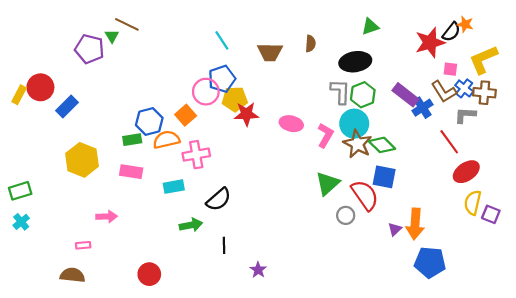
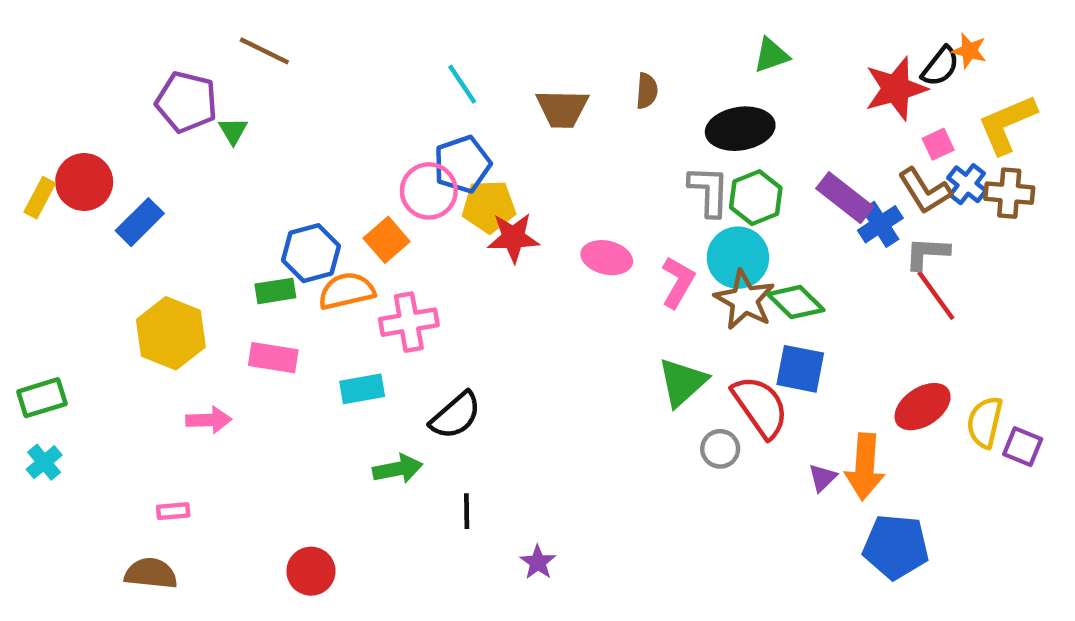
green triangle: (112, 36) -> (233, 131), moved
pink square: (450, 69) -> (938, 144), turned -32
gray L-shape: (465, 115) -> (927, 253), moved
red ellipse: (466, 172) -> (923, 407), moved
pink arrow: (107, 216) -> (209, 420), moved

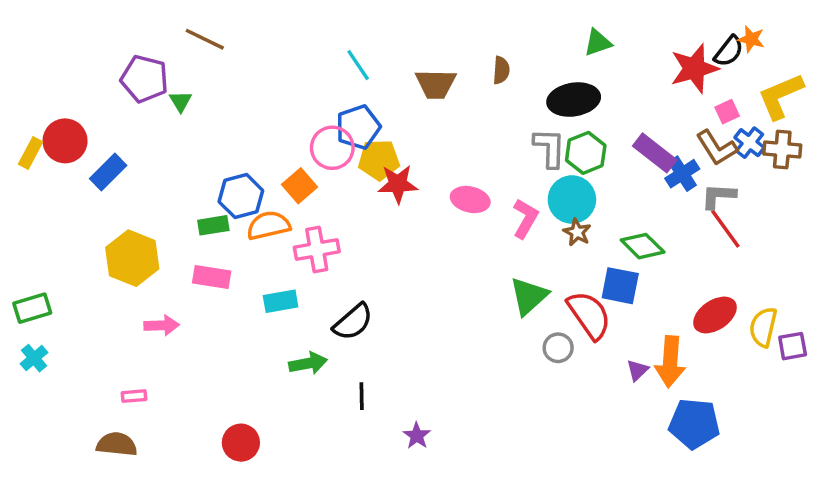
brown star: (745, 300) -> (577, 232), size x0.6
green diamond: (796, 302) -> (643, 246), moved
purple square: (1023, 447) -> (793, 346), turned -32

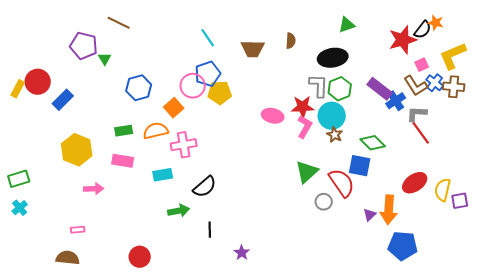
red star: (398, 184) -> (303, 107), moved
blue hexagon: (241, 196) -> (139, 88), moved

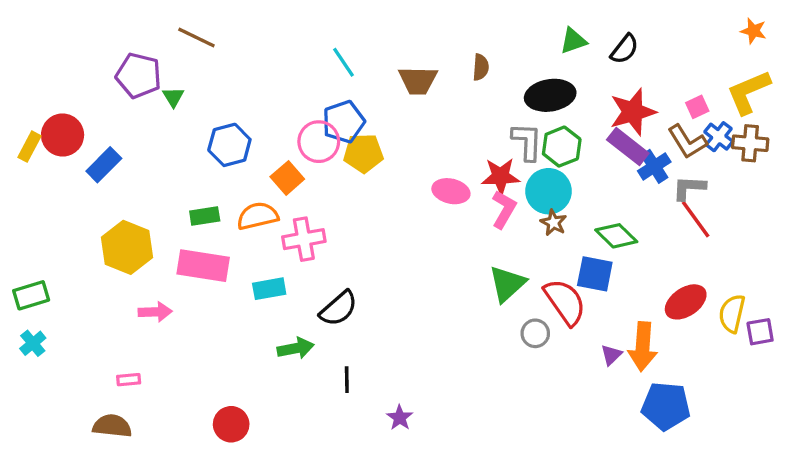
orange star: (436, 23) -> (753, 31), moved
black semicircle: (423, 30) -> (625, 49), moved
red star: (403, 40) -> (633, 112), moved
pink rectangle: (123, 161) -> (203, 266), size x1.4

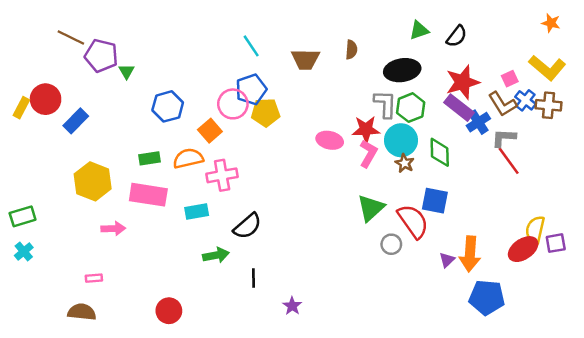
brown line: (196, 37) -> (71, 37), moved
yellow L-shape: (748, 92) -> (547, 68), turned -117
green diamond: (616, 236) -> (440, 152), moved, turned 44
red ellipse: (686, 302) -> (523, 249), moved

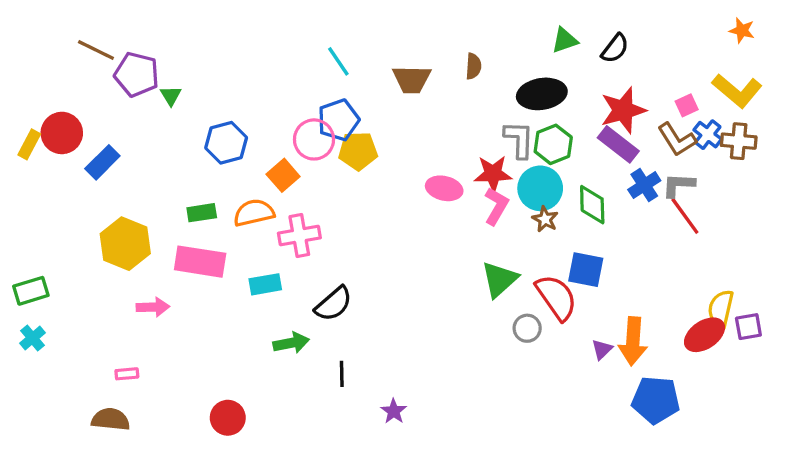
blue cross: (478, 122) -> (644, 185), moved

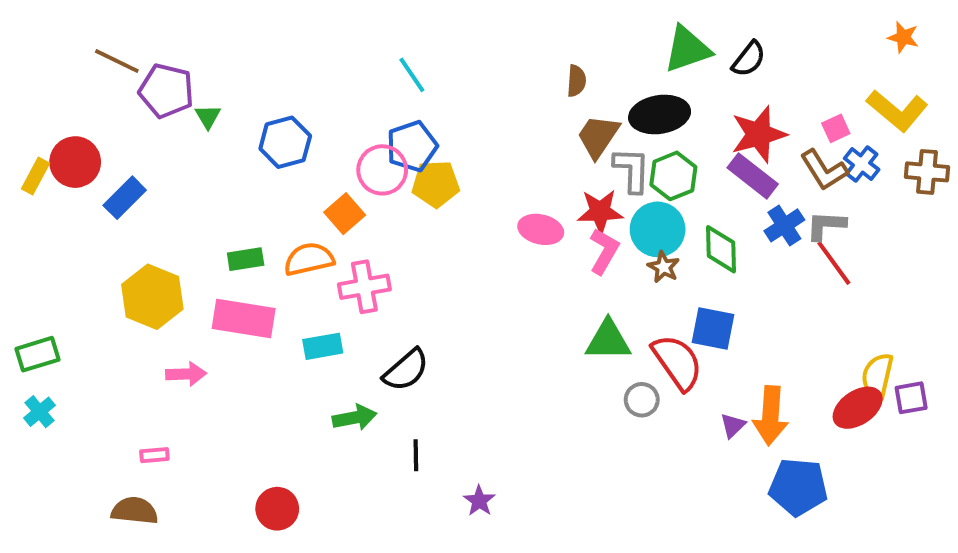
green triangle: (565, 40) -> (687, 49), size x1.5
brown trapezoid: (412, 79) -> (598, 136), moved, turned 123
brown cross: (739, 141) -> (927, 172), moved
blue hexagon: (226, 143) -> (285, 142), moved
green triangle: (499, 279) -> (608, 340), turned 42

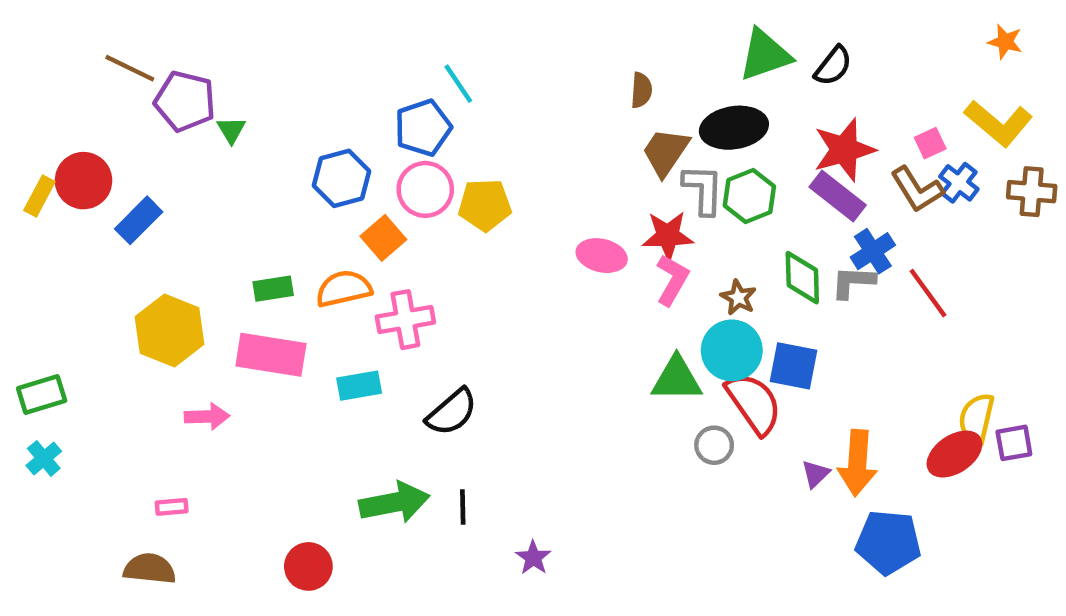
blue hexagon: (285, 142) -> (341, 178), moved
blue pentagon: (412, 146) -> (423, 128), moved
gray L-shape: (826, 225) -> (853, 282), moved
cyan circle: (658, 229) -> (732, 350), moved
green arrow: (354, 418) -> (394, 503), moved, size x1.4

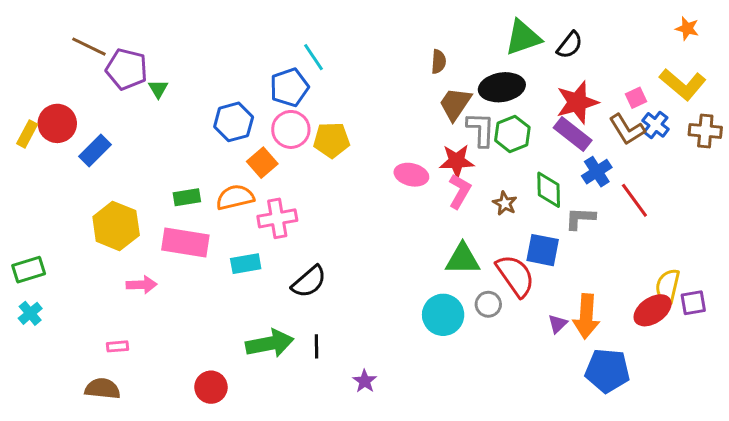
gray L-shape: (853, 282) -> (580, 218), moved
cyan circle: (732, 350) -> (443, 315), moved

